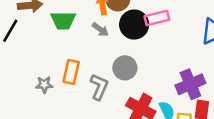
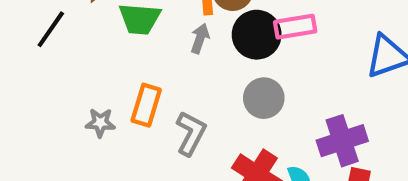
gray arrow: (100, 29) -> (200, 38), turned -112
gray circle: (125, 68) -> (264, 98), moved

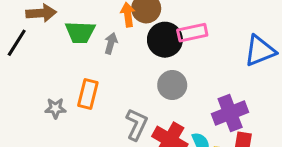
gray arrow: (200, 38) -> (111, 43), moved
gray L-shape: (191, 133) -> (137, 124), moved

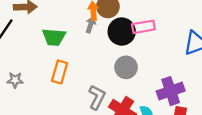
green trapezoid: (80, 32) -> (54, 37), moved
gray arrow: (111, 43) -> (91, 25), moved
gray star: (55, 108) -> (15, 80), moved

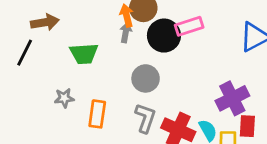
gray circle: (126, 67) -> (146, 78), moved
orange rectangle: (60, 72) -> (97, 114), moved
gray star: (15, 80) -> (64, 98), moved

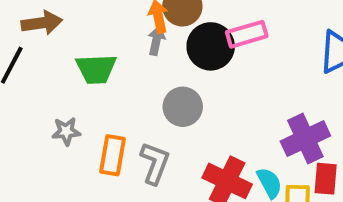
gray L-shape: (145, 118) -> (155, 163), moved

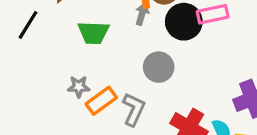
gray star: (66, 131) -> (79, 87), moved
orange rectangle: (113, 155) -> (101, 101), turned 40

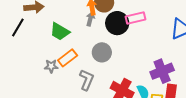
green trapezoid: (93, 33) -> (60, 31), turned 30
orange rectangle: (101, 101) -> (68, 58), moved

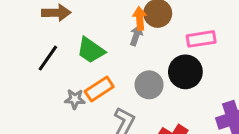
black circle: (117, 23) -> (185, 72), moved
black line: (18, 28) -> (48, 58), moved

